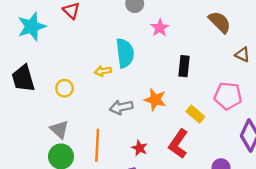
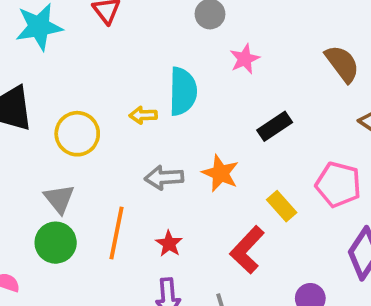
black rectangle: (184, 66) -> (275, 126), turned 42
yellow circle: (64, 88) -> (77, 134), size x1.5
red star: (140, 148) -> (169, 244), moved

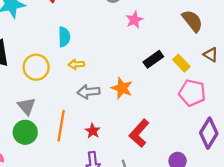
cyan semicircle: (183, 91) -> (64, 37), moved, size x0.7
yellow arrow: (143, 115) -> (76, 64), moved
yellow rectangle: (282, 206) -> (181, 63), moved

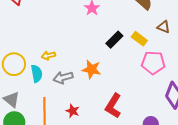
cyan semicircle: (64, 37) -> (37, 74), moved

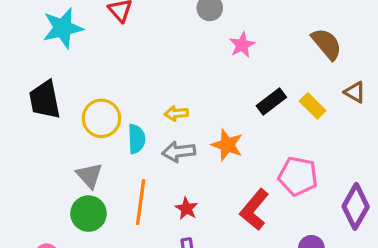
yellow arrow: (48, 56) -> (176, 113), moved
pink pentagon: (153, 63) -> (298, 176), moved

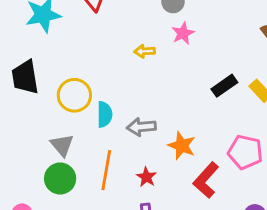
pink star: (242, 45) -> (183, 33), moved
yellow arrow: (176, 113) -> (145, 51), moved
orange star: (227, 145) -> (182, 146), moved

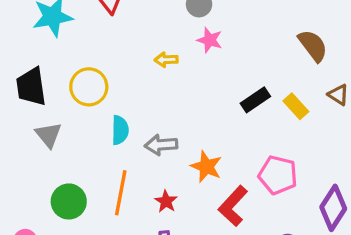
pink star: (183, 33) -> (210, 40), turned -30
yellow circle: (74, 95) -> (89, 87), moved
gray triangle: (62, 145) -> (49, 135), moved

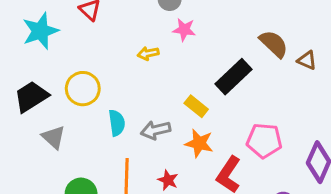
brown semicircle: (313, 46) -> (274, 44), moved
black trapezoid: (31, 87) -> (31, 97), turned 75
black rectangle: (255, 100) -> (234, 77), size x1.4
yellow rectangle: (296, 106) -> (196, 106), moved

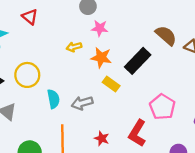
pink pentagon: (264, 141) -> (162, 107), turned 30
orange star: (199, 143) -> (101, 58), moved
red star: (168, 180) -> (102, 138), moved

